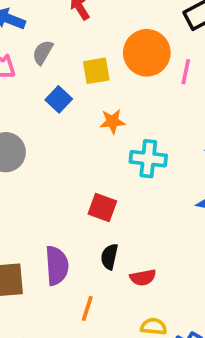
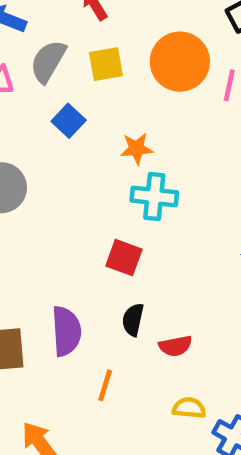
gray semicircle: (43, 52) -> (48, 61), size x1.4
yellow square: (96, 71) -> (106, 64), moved
cyan cross: (148, 159) -> (154, 196), moved

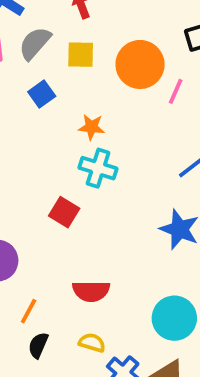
black semicircle: (133, 320) -> (38, 345), moved
red semicircle: (175, 346) -> (91, 291), size x1.4

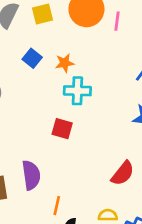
blue square: (42, 94) -> (32, 58), moved
red semicircle: (91, 291) -> (123, 173), moved, turned -36

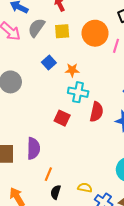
red semicircle: (123, 173) -> (97, 112), moved, turned -36

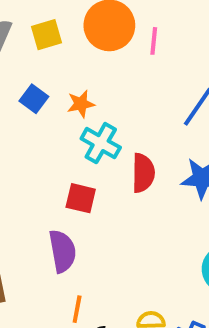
cyan cross: (78, 92) -> (101, 143), turned 30
purple semicircle: (33, 148) -> (62, 251), moved

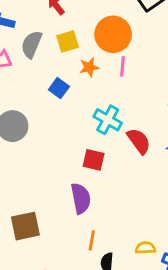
pink line: (154, 41) -> (123, 66), moved
orange star: (81, 104) -> (89, 67), moved
red semicircle: (143, 173) -> (139, 141), turned -36

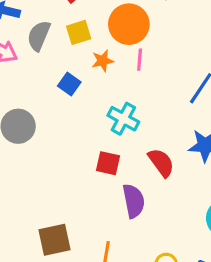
red semicircle: (139, 141) -> (161, 163), moved
purple semicircle: (81, 198) -> (134, 201), moved
brown square: (25, 226) -> (54, 240), moved

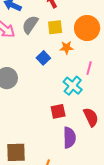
pink line: (140, 60) -> (89, 68), moved
red square: (108, 163) -> (58, 111), turned -35

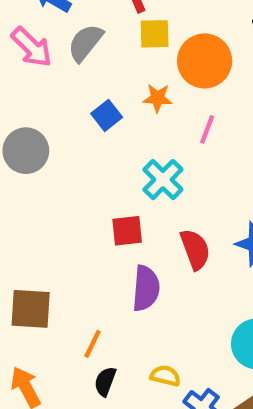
yellow square: (55, 27) -> (155, 34), moved
pink line: (89, 68) -> (207, 129), moved

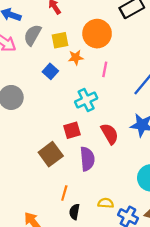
yellow square: (155, 34) -> (60, 40), moved
cyan cross: (163, 180) -> (86, 100), turned 30
brown square: (31, 309) -> (51, 154), moved, turned -30

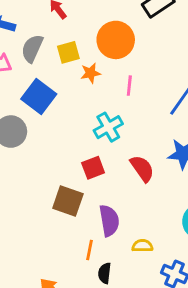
blue square: (50, 71) -> (39, 97), moved, size x1.6
brown square: (51, 154) -> (68, 201), turned -30
purple semicircle: (87, 159) -> (109, 221), moved
yellow semicircle: (106, 203) -> (142, 246), moved

